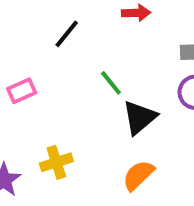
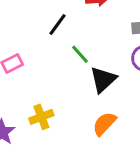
black line: (67, 34) -> (57, 24), moved

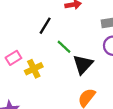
yellow cross: (41, 117) -> (34, 69), moved

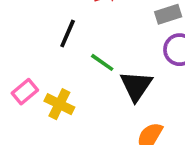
yellow cross: (34, 69) -> (59, 104), turned -30

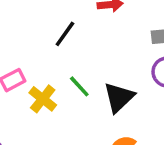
green line: (102, 62) -> (79, 86), moved

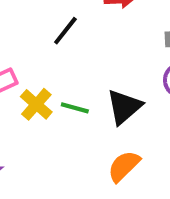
green line: (79, 86) -> (75, 108), moved, turned -35

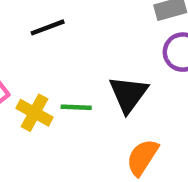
black line: (65, 31) -> (48, 27), turned 44

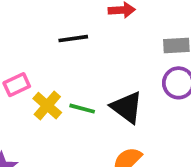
black triangle: (128, 94) -> (127, 107), turned -42

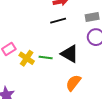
black line: (73, 39) -> (58, 21), moved

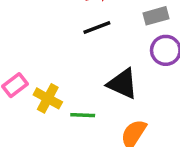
green line: (46, 57) -> (83, 115), moved

